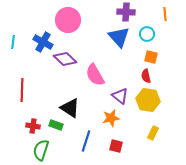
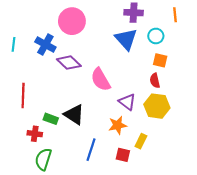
green rectangle: (56, 125) -> (51, 119), moved
yellow rectangle: (153, 133) -> (141, 141), moved

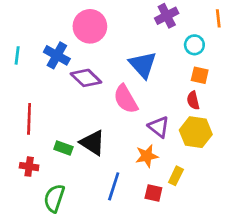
purple cross: (134, 13) -> (167, 16), turned -30
blue triangle: (126, 39) -> (143, 65), moved
red cross: (35, 134) -> (29, 167), moved

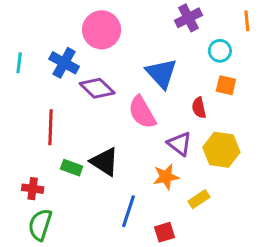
red semicircle: (193, 100) -> (199, 108), moved
red line: (29, 119) -> (51, 127), moved
yellow rectangle: (176, 176) -> (199, 199), turned 30
red square: (153, 193) -> (164, 232), moved, turned -30
green semicircle: (54, 198) -> (40, 225), moved

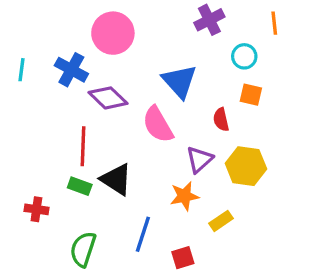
red line: (51, 127) -> (83, 146), moved
purple triangle: (179, 144) -> (199, 159), turned 40
green semicircle: (40, 225) -> (83, 249), moved

